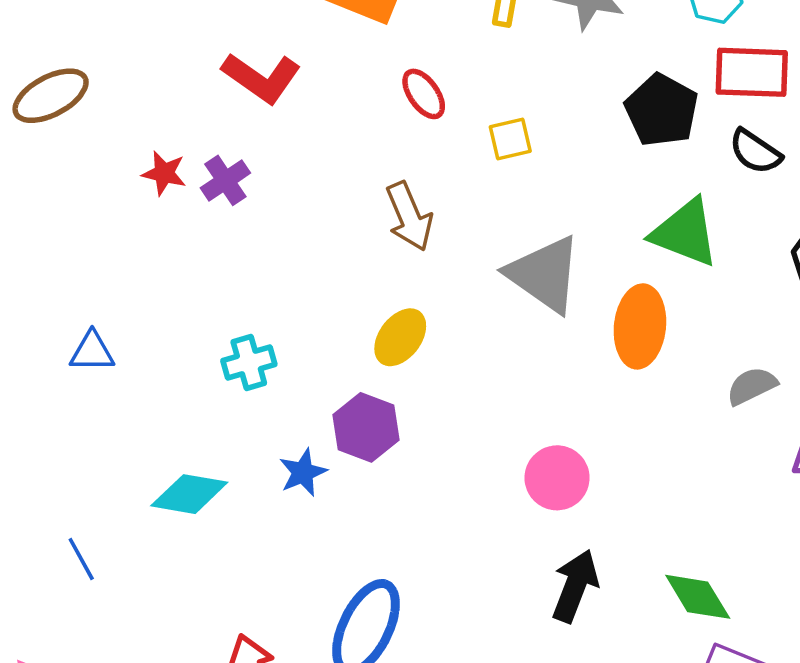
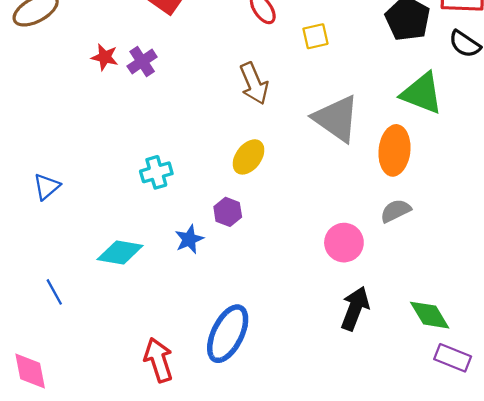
blue triangle: (92, 352) -> (47, 187), moved, turned -40
gray semicircle: (752, 386) -> (396, 211), moved
purple hexagon: (366, 427) -> (228, 212), size x0.7

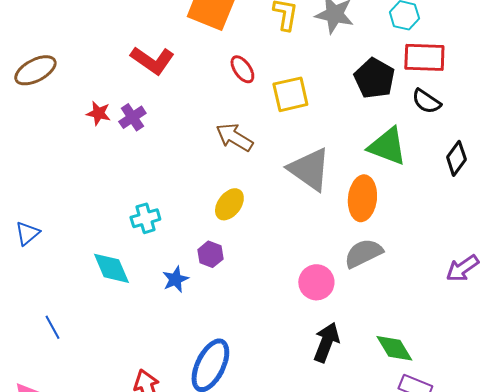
yellow square: (315, 36) -> (290, 94), size x1.5
brown arrow: (254, 83) -> (234, 137), turned 144
blue triangle: (47, 187) -> (27, 233), moved
gray semicircle: (396, 211) -> (363, 253), size x1.4
cyan diamond: (120, 252) -> (111, 268), moved, turned 57

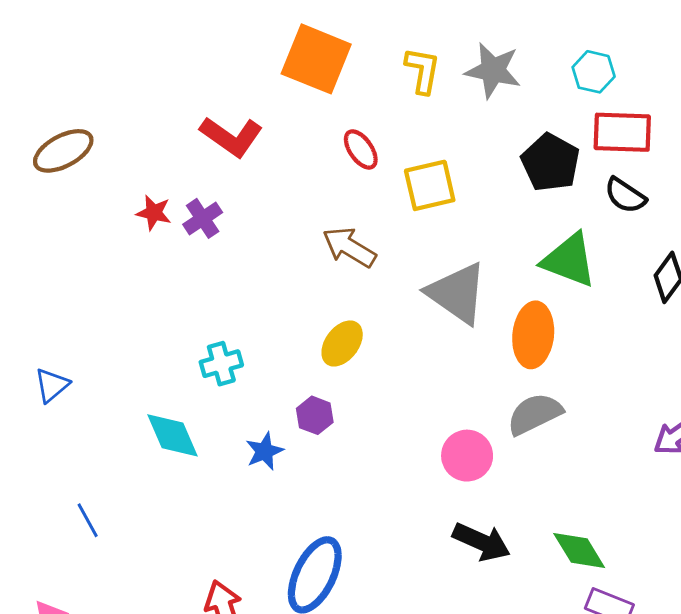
black arrow: (326, 342) -> (481, 542), turned 93

